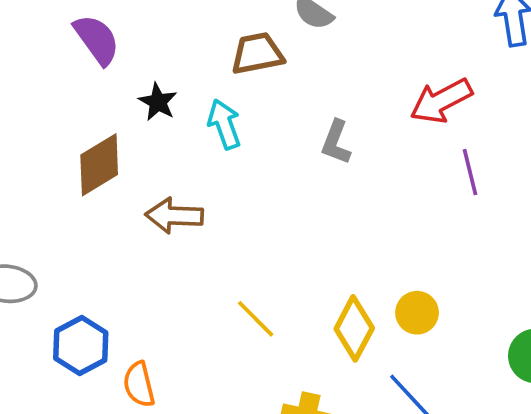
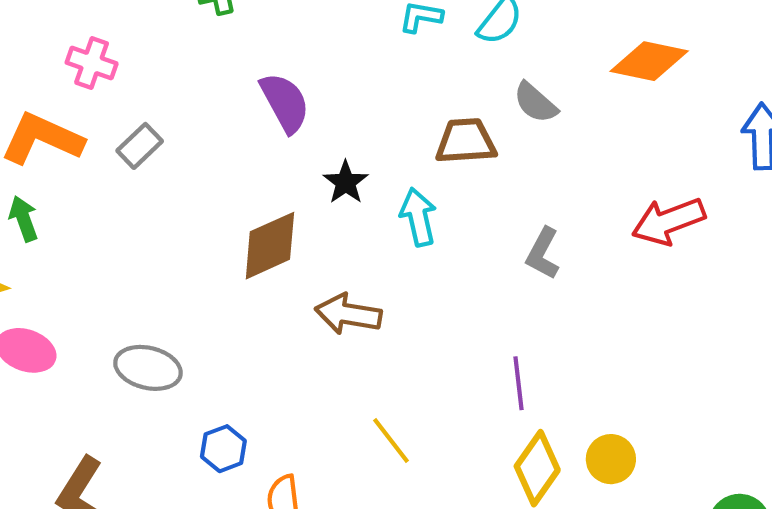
purple line: (470, 172) -> (518, 383), moved
yellow line: (256, 319) -> (391, 440), moved
blue hexagon: (81, 345) -> (223, 449), size x0.7

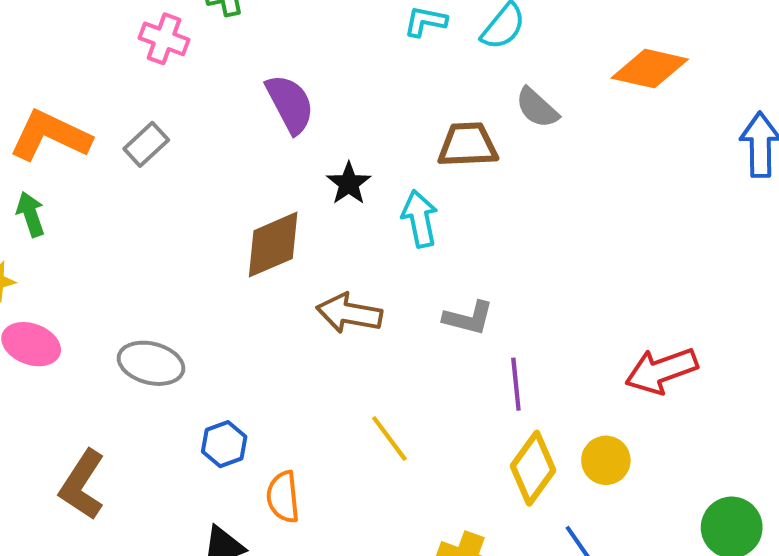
pink cross: (92, 63) -> (164, 39), moved
red arrow: (668, 221) -> (661, 371), moved
gray L-shape: (543, 254) -> (468, 318), moved, turned -105

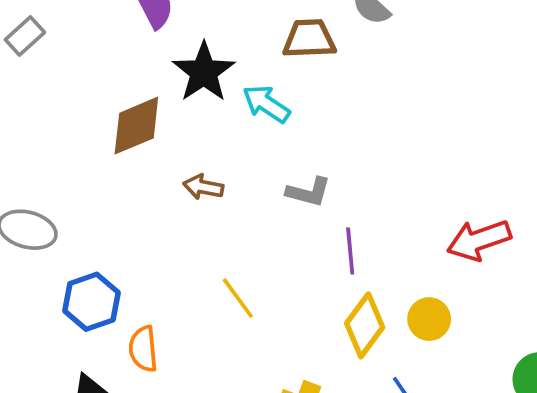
black star: (349, 183) -> (204, 72), size x1.6
cyan arrow: (420, 219) -> (266, 104), turned -45
brown arrow: (349, 313) -> (203, 187), size x0.7
blue hexagon: (224, 444) -> (91, 302), size x1.4

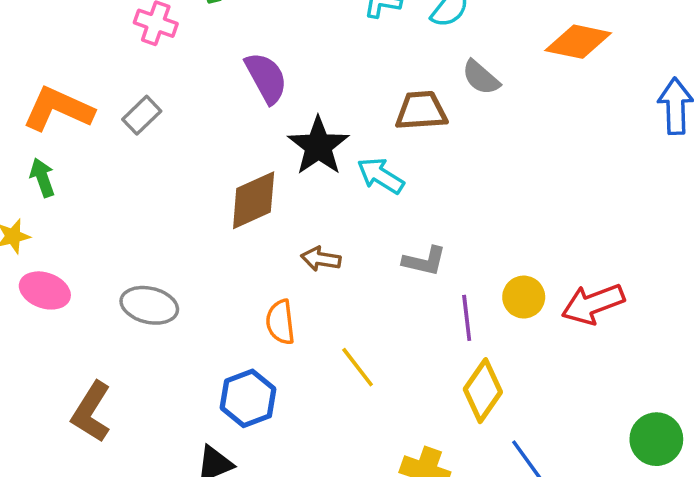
blue hexagon: (91, 302) -> (248, 398), moved
yellow circle: (429, 319) -> (524, 297), moved
orange semicircle: (143, 349) -> (280, 322), moved

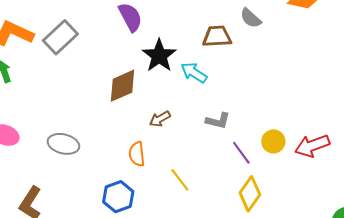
gray rectangle: (142, 115) -> (60, 37), size x1.6
brown arrow: (321, 259) -> (160, 119), turned -40
purple line: (467, 318) -> (241, 153), turned -30

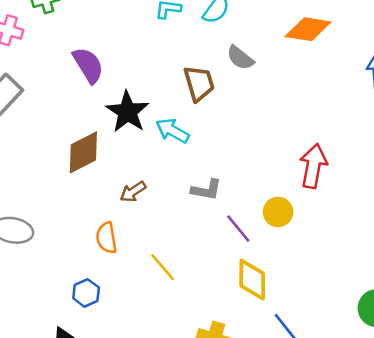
brown trapezoid: (217, 36) -> (199, 83), turned 80
red arrow: (312, 146) -> (313, 166), moved, turned 124
yellow diamond: (250, 194) -> (252, 280), turned -32
blue hexagon: (118, 197) -> (86, 293), size x0.7

